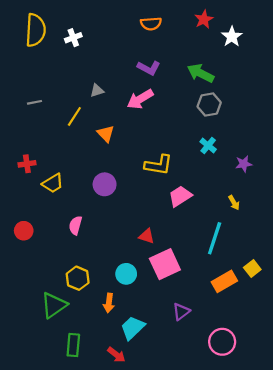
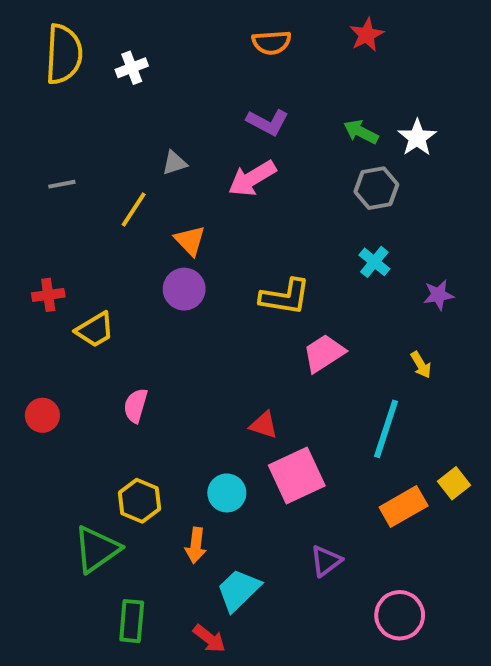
white star: (232, 37) -> (417, 138), moved
green arrow: (201, 73) -> (361, 132), size x0.7
purple circle: (105, 184) -> (184, 289), moved

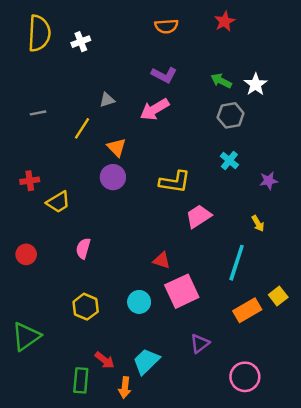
orange arrow: (196, 545) -> (125, 388), moved
green triangle: (97, 549) -> (26, 336), moved
red arrow: (209, 639) -> (105, 360), moved

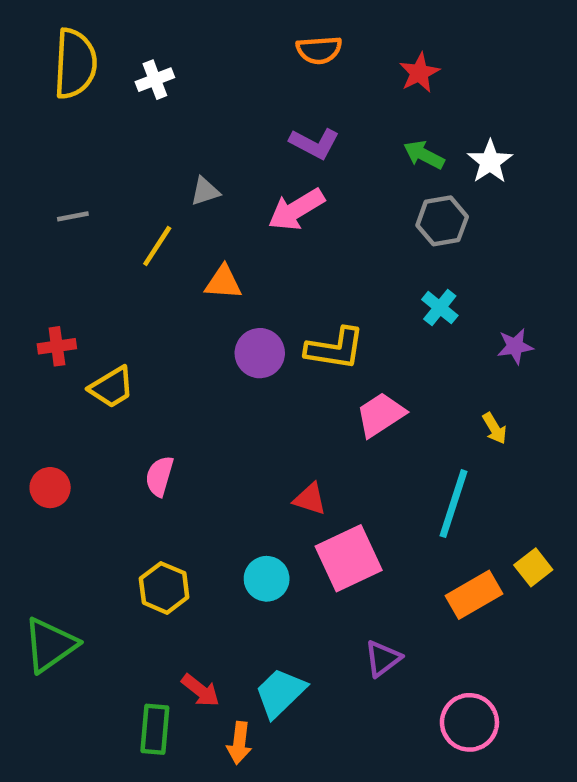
red star: (225, 21) -> (419, 73), moved
orange triangle: (116, 147) -> (223, 282), turned -42
purple circle: (113, 177) -> (260, 353), moved

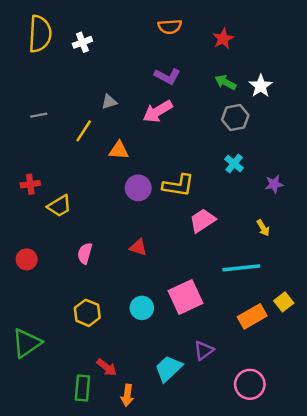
red triangle: (310, 499) -> (138, 247), moved
cyan line: (453, 504) -> (241, 268), turned 66
cyan trapezoid: (280, 693) -> (169, 369), moved

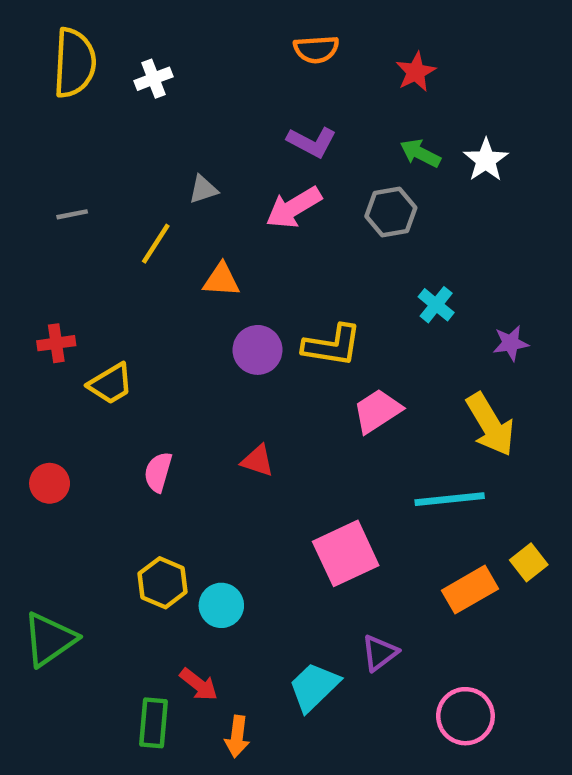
gray hexagon: (235, 118) -> (391, 212), moved
yellow arrow: (263, 228) -> (490, 425), size x2.0
cyan circle: (142, 308) -> (221, 605), moved

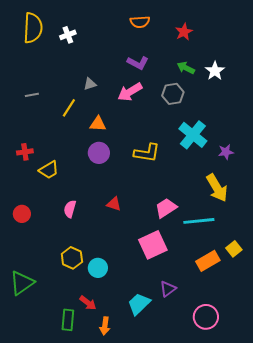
cyan cross: (436, 305) -> (193, 135), size x1.8
purple circle: (257, 350) -> (99, 153), moved
pink trapezoid: (377, 411) -> (166, 208), moved

